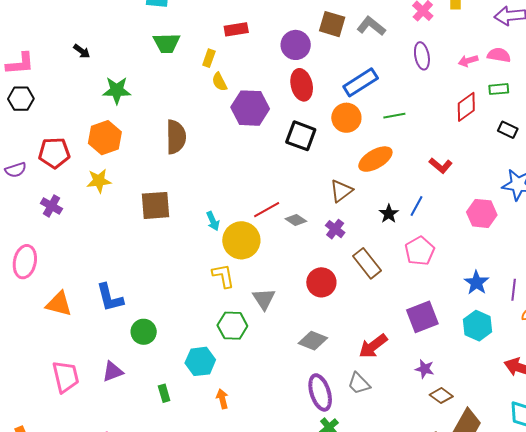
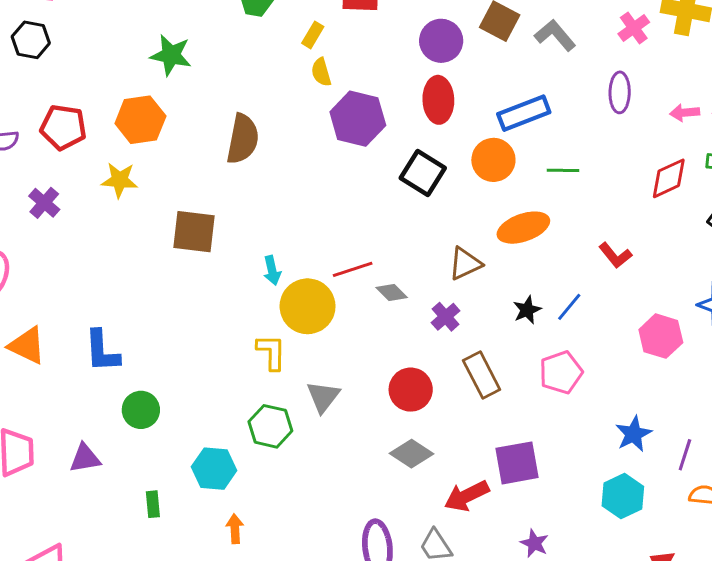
purple square: (422, 317) -> (517, 463), moved
gray diamond: (313, 341) -> (411, 454), moved

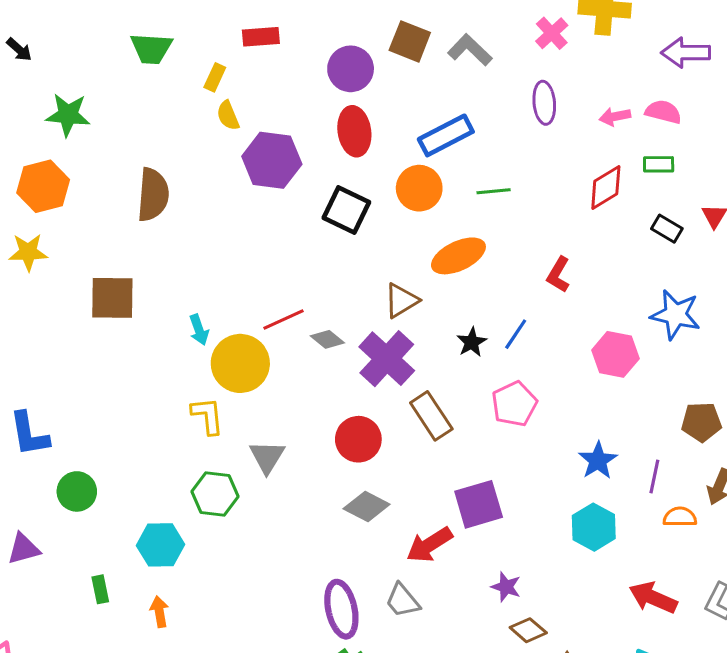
red L-shape: (615, 255) -> (558, 275), turned 76
purple cross: (446, 317) -> (387, 359), size x1.8
orange arrow: (235, 529) -> (159, 612), moved

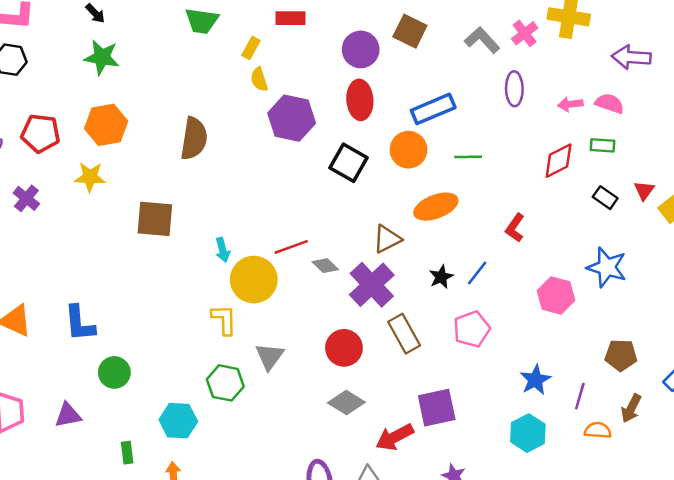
gray L-shape: (470, 50) -> (482, 40), moved
green star: (68, 115) -> (102, 57), moved

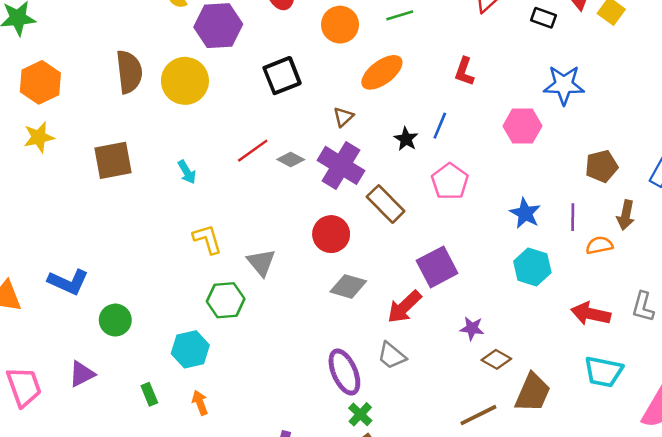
black square: (349, 163) -> (282, 76), moved, turned -36
brown triangle: (387, 239) -> (343, 117), size x0.7
yellow circle: (254, 280) -> (185, 81), moved
blue L-shape: (80, 323) -> (68, 282), turned -45

